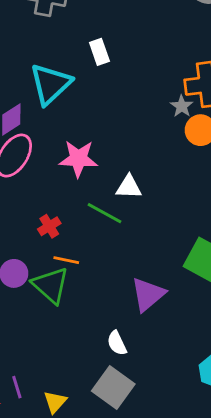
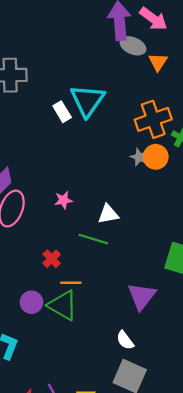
cyan triangle: (50, 84) -> (87, 100), moved
gray star: (182, 106) -> (139, 157), moved
pink star: (78, 159) -> (63, 200), size x0.6

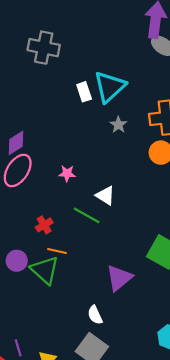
gray star: (139, 157) -> (118, 125), moved
white triangle: (108, 214) -> (105, 196), turned 30

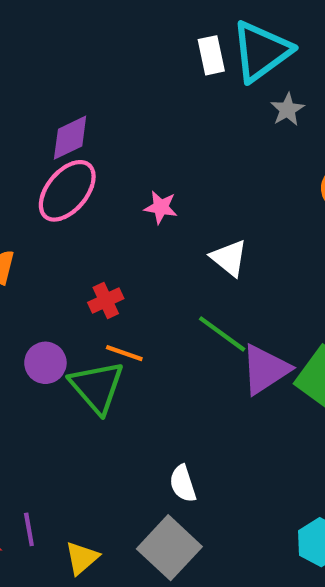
gray star: (118, 125) -> (287, 110), moved
green line: (87, 215) -> (222, 334), moved
purple triangle: (119, 278) -> (265, 369), moved

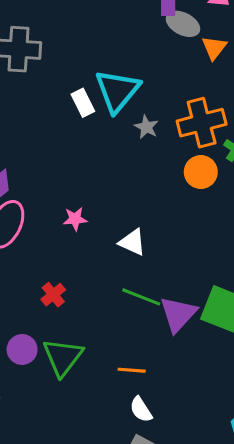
orange line: (124, 353) -> (132, 370), moved
green triangle: (97, 387) -> (63, 357), turned 33

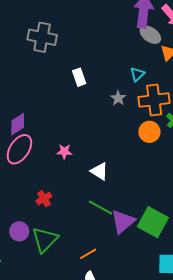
cyan triangle: (117, 91) -> (137, 74), moved, size x0.5
orange line: (132, 370) -> (88, 254), turned -42

